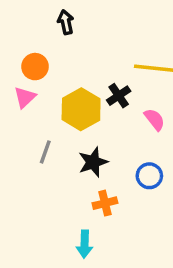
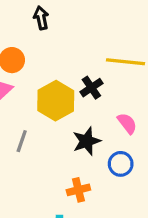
pink semicircle: (154, 119) -> (127, 123), moved
black star: (93, 162) -> (87, 141), moved

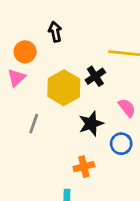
black arrow: (41, 18) -> (55, 32), moved

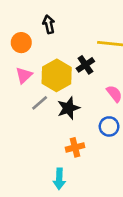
pink triangle: (16, 78) -> (24, 75), moved
gray line: (34, 124) -> (40, 103), moved, turned 30
black star: (91, 124) -> (68, 108), moved

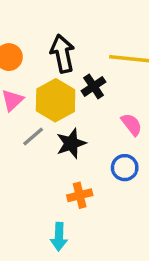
black arrow: (49, 24) -> (62, 54), moved, size x1.5

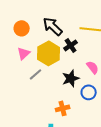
black arrow: (62, 54) -> (53, 26), turned -35
black star: (71, 143) -> (71, 78), moved

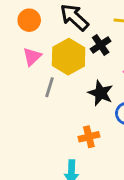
gray line: (36, 74) -> (50, 87), turned -32
black star: (71, 78) -> (101, 93), turned -30

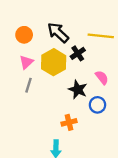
gray line: (50, 87) -> (28, 85), moved

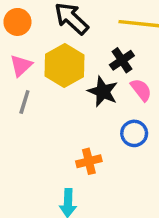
black cross: (78, 53) -> (122, 60), moved
black star: (78, 90) -> (103, 92), moved

